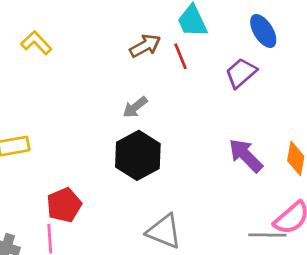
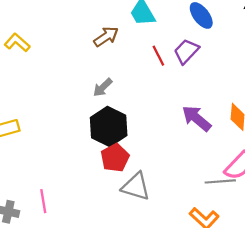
red line: (181, 56) -> (158, 56), moved
red pentagon: (64, 205) -> (115, 158), moved

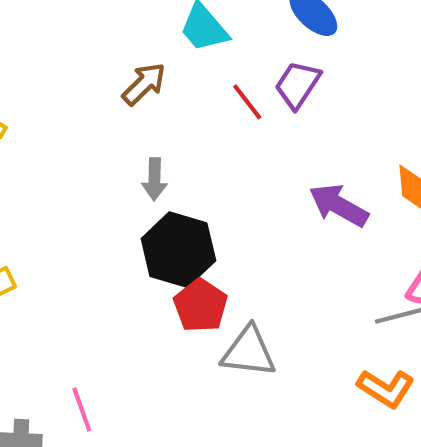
gray arrow: (103, 87) -> (154, 179), turned -35

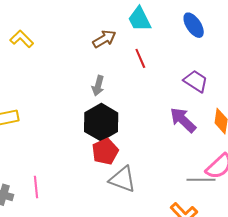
purple trapezoid: (298, 85) -> (196, 81), moved, turned 75
red line: (247, 102) -> (140, 58), moved

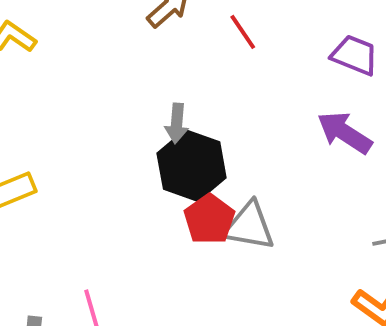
gray arrow: (98, 86) -> (177, 123), moved
gray triangle: (123, 179) -> (249, 226), moved

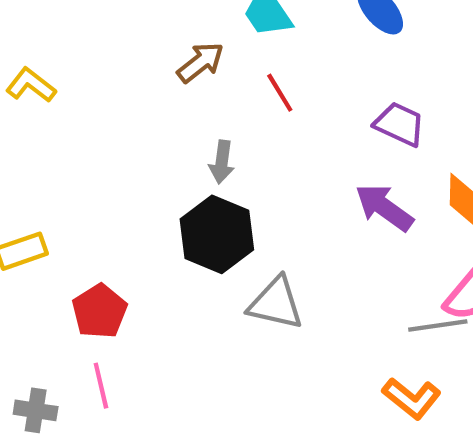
gray arrow: (177, 123) -> (222, 162), moved
red pentagon: (209, 219) -> (99, 311), moved

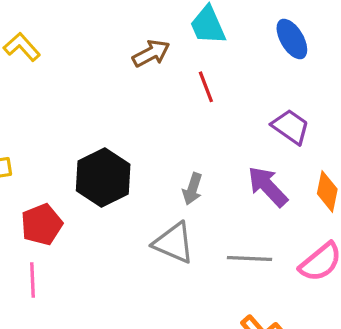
gray arrow: (222, 162) -> (192, 189), moved
black hexagon: (217, 234) -> (103, 178), moved
gray line: (438, 325) -> (249, 258), moved

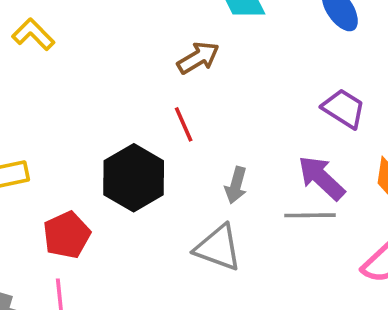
brown arrow: (151, 53) -> (198, 58), moved
red line: (206, 87) -> (184, 124), moved
gray line: (249, 258) -> (310, 215), moved

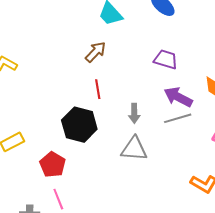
purple trapezoid: (344, 109) -> (166, 59), moved
red line: (184, 124) -> (98, 89), turned 30

